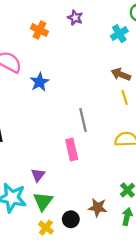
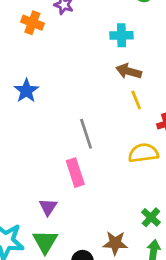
orange cross: (39, 30) -> (32, 23), moved
cyan cross: (119, 34) -> (121, 35), moved, turned 35
purple triangle: (38, 175) -> (48, 207), moved

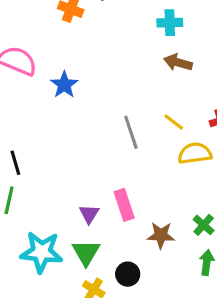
yellow line: (136, 100) -> (174, 122), moved, turned -30
pink rectangle: (75, 173) -> (124, 205), moved
brown star: (115, 243) -> (161, 235), moved

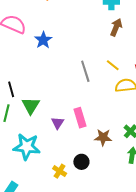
brown arrow: (178, 63) -> (116, 27), turned 96
green triangle: (86, 253) -> (31, 106), moved

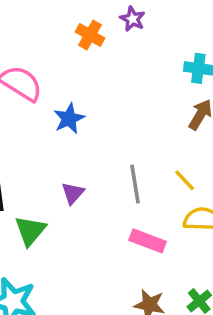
pink rectangle: (80, 118) -> (148, 241), moved, turned -60
purple triangle: (58, 123) -> (73, 193), moved

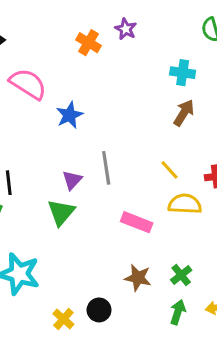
gray line: (135, 184) -> (106, 168), moved
green triangle: (30, 231) -> (61, 212), moved

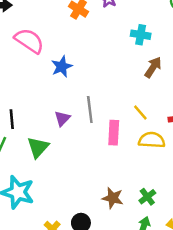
cyan cross: (183, 73) -> (141, 35), moved
green triangle: (61, 212) -> (38, 147), moved
pink rectangle: (137, 222) -> (114, 133), moved, turned 70

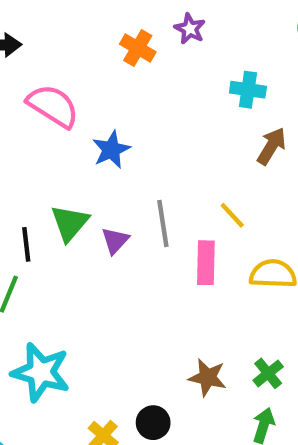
yellow line: (140, 113) -> (232, 215), moved
green triangle: (38, 147) -> (70, 223), moved

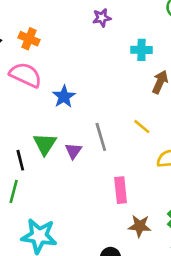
purple star: (190, 29) -> (102, 18), turned -30
orange cross: (138, 48) -> (29, 39), moved
pink rectangle: (206, 263) -> (121, 190), moved

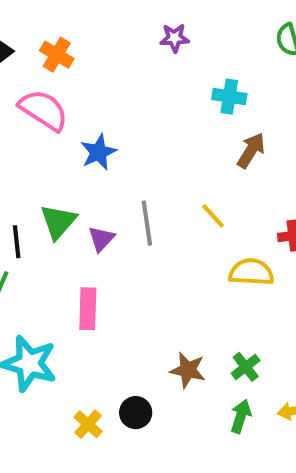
pink rectangle: (121, 190) -> (88, 309), moved

